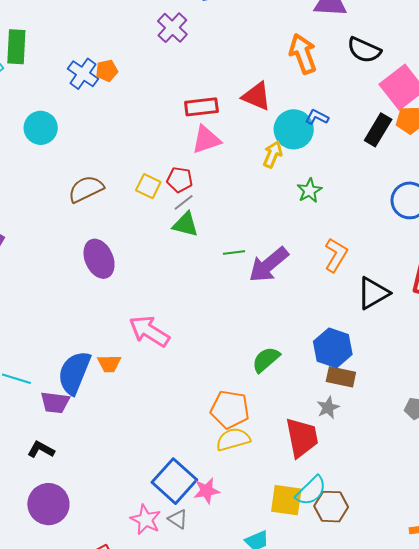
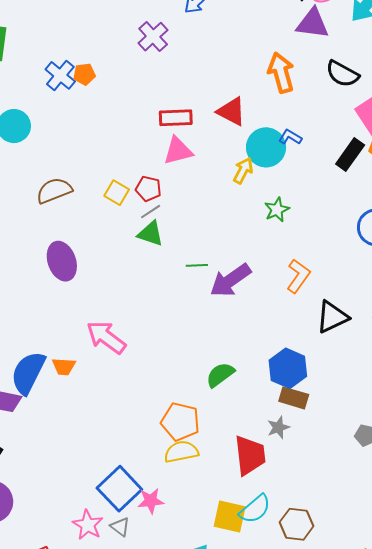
brown hexagon: (331, 507) -> (297, 524), moved

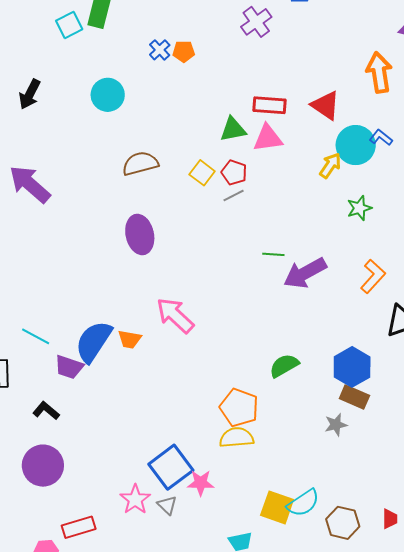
blue cross: (60, 75) -> (160, 50), size x0.7
green triangle: (151, 234) -> (233, 129), moved, turned -36
red trapezoid: (250, 455) -> (390, 519), moved, size x0.5

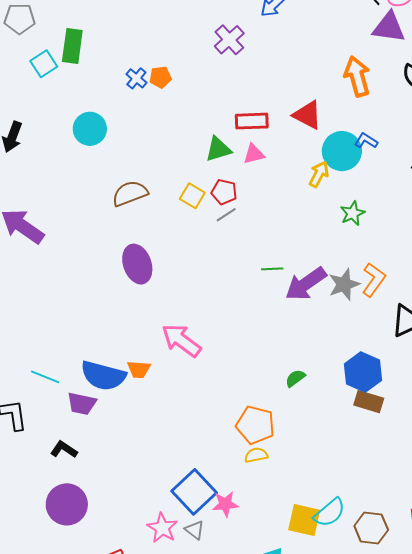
pink triangle: (268, 138) -> (254, 154), size x0.7
blue semicircle: (94, 342) -> (103, 376), turned -102
green semicircle: (284, 366) -> (295, 378), size x0.7
gray star: (336, 425) -> (344, 284), moved, size x1.4
yellow semicircle: (237, 438) -> (256, 455), size x0.7

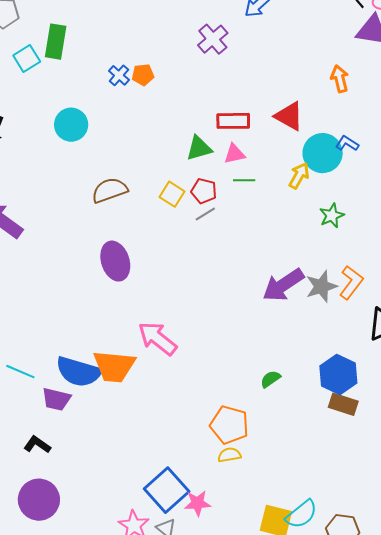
orange arrow: (357, 76) -> (340, 79), size x0.7
green line: (272, 269) -> (244, 180), moved
orange trapezoid: (139, 369) -> (114, 366), size x1.8

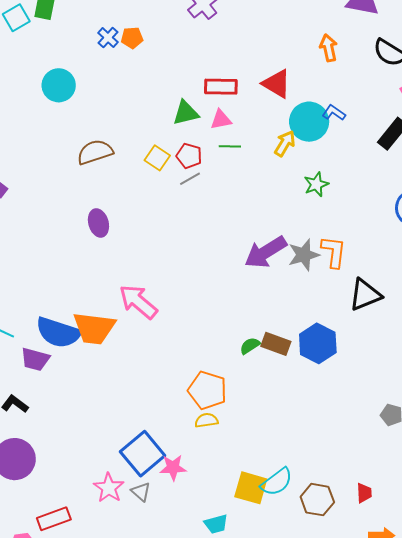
purple ellipse: (115, 261) -> (98, 223), size x0.7
orange L-shape: (351, 282) -> (334, 252), turned -32
brown rectangle: (343, 404) -> (276, 344), moved

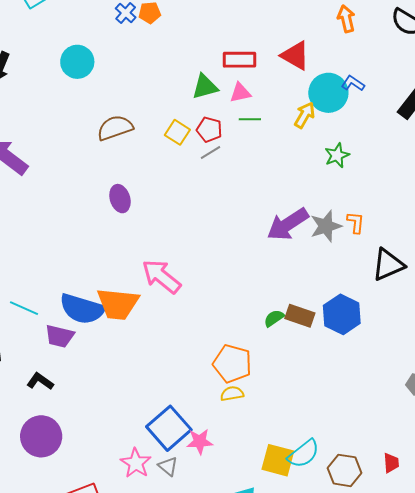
orange L-shape: (334, 252) -> (356, 222), size x0.7

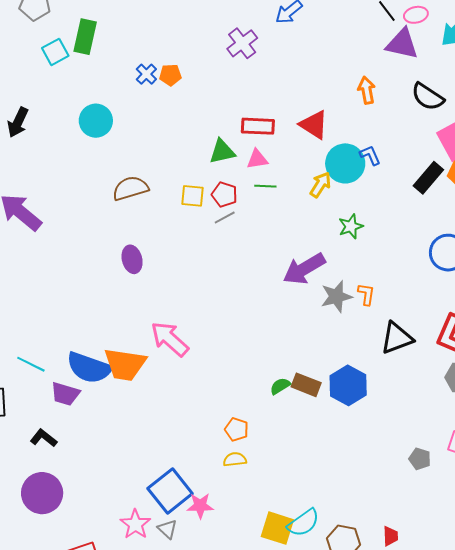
blue L-shape: (353, 83) -> (370, 155), turned 30
yellow square: (177, 132) -> (192, 196), turned -30
purple arrow: (288, 224) -> (304, 269), moved
orange pentagon: (232, 364) -> (237, 429), size x0.6

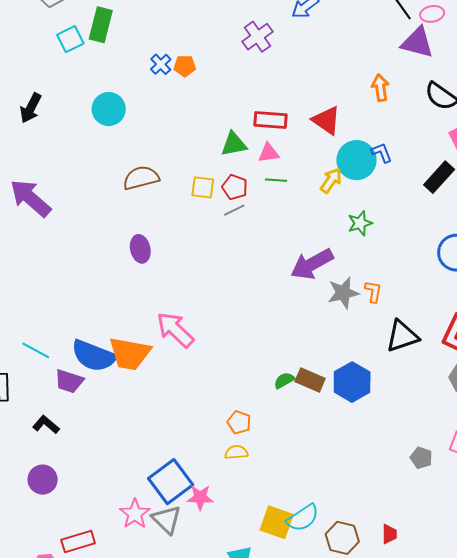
purple circle: (42, 493) -> (43, 480), size x0.7
gray triangle: (167, 529) -> (167, 520), size x1.5

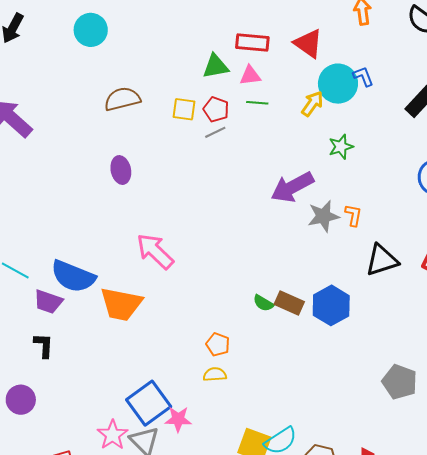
orange trapezoid: (130, 354) -> (121, 304), moved
green semicircle: (284, 380) -> (263, 303), turned -120
black L-shape: (46, 425) -> (44, 345), moved, turned 52
gray pentagon: (421, 458) -> (400, 382), size x1.6

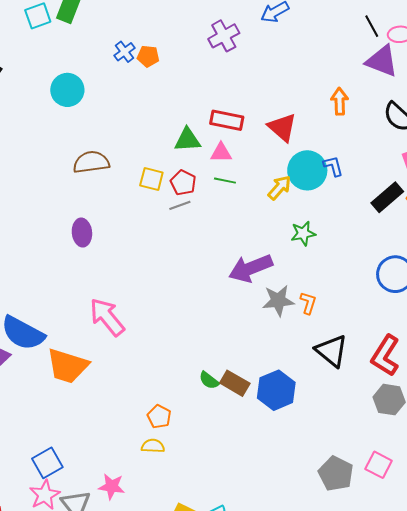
black triangle: (382, 260) -> (332, 351), turned 51
blue square: (149, 403) -> (47, 463), moved, size x0.7

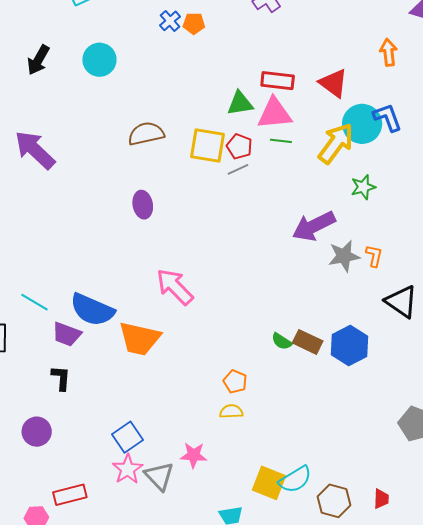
cyan circle: (67, 90) -> (99, 60), moved
pink triangle: (221, 153) -> (275, 114), size x1.6
blue L-shape: (333, 166) -> (388, 117), size x1.4
yellow square: (151, 179) -> (207, 145), size x1.5
yellow arrow: (280, 188) -> (336, 143), size x1.6

